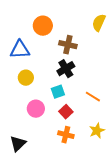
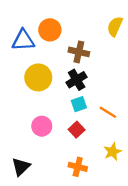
blue triangle: (20, 50) -> (23, 40), moved
yellow circle: (26, 78) -> (38, 77), moved, size x1.5
cyan square: (58, 92) -> (79, 104), moved
orange cross: (66, 135) -> (78, 167), moved

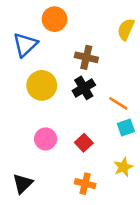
orange circle: (50, 30) -> (54, 19), moved
blue triangle: (23, 40) -> (25, 45), turned -40
cyan square: (79, 104) -> (126, 127), moved
orange line: (108, 112) -> (118, 103), moved

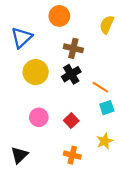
orange circle: (54, 19) -> (59, 16), moved

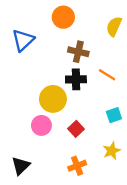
yellow circle: (36, 72) -> (53, 99), moved
black cross: (71, 74) -> (76, 79), turned 30
orange line: (100, 87) -> (107, 75), moved
orange cross: (72, 155) -> (77, 166), turned -35

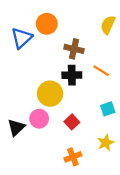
orange circle: (63, 17) -> (47, 24), moved
black triangle: (21, 166) -> (16, 127), moved

